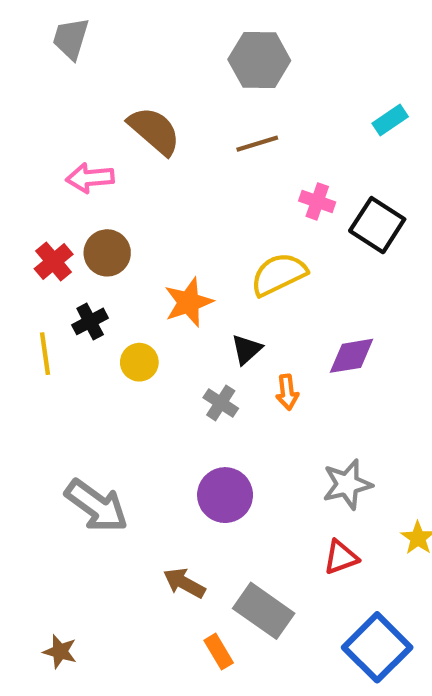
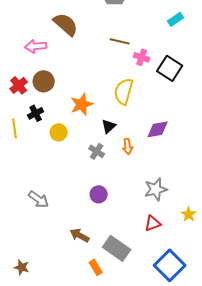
brown line: (257, 144) -> (120, 41), moved, turned 30
yellow semicircle: (279, 274) -> (124, 91), turned -48
purple circle: (225, 495) -> (99, 194), size x0.7
gray arrow: (96, 506) -> (39, 199), size x0.7

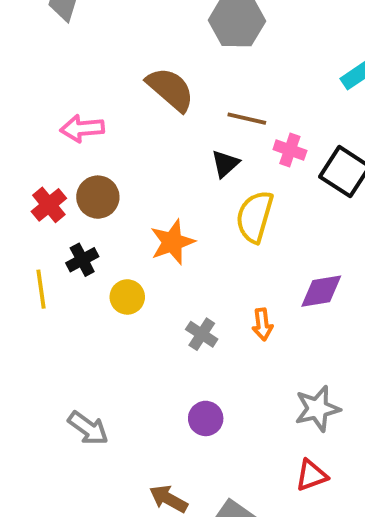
brown semicircle: (66, 24) -> (170, 89), moved
black triangle: (109, 126) -> (225, 164), moved

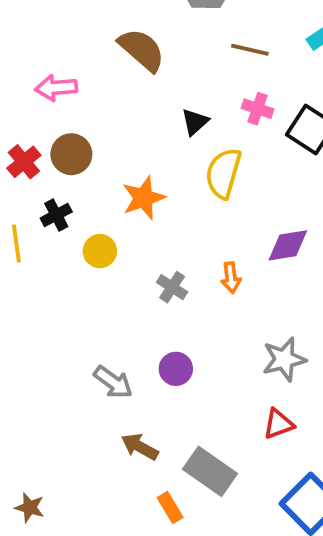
brown line: (247, 119) -> (250, 50), moved
gray arrow: (88, 428) -> (113, 382), moved

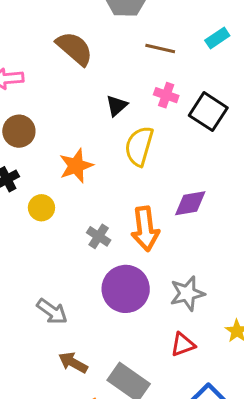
orange arrow: (231, 278) -> (145, 229), size x1.8
purple circle: (176, 369) -> (126, 289), moved, size x1.8

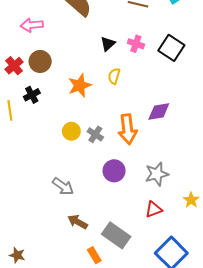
pink cross: (166, 95) -> (136, 44), moved
yellow semicircle: (139, 146) -> (114, 76), moved, size x0.6
yellow circle: (41, 208) -> (71, 131), moved
purple circle: (126, 289) -> (114, 171), size x0.7

